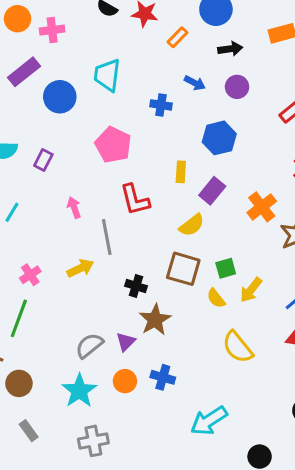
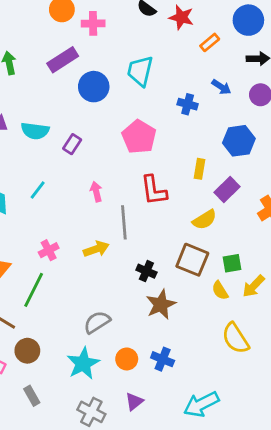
purple triangle: (126, 342) -> (134, 402), moved
gray cross: (93, 441) -> (91, 412), turned 32

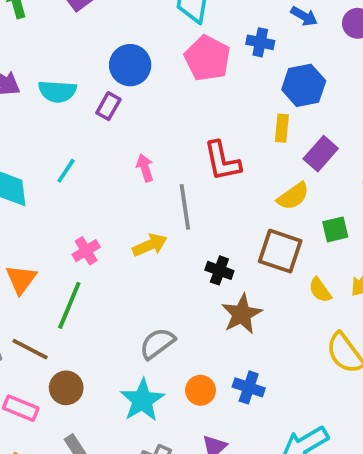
blue circle: (94, 87) -> (130, 65), moved
pink pentagon: (139, 137) -> (207, 58), moved
blue hexagon: (239, 141) -> (304, 85), moved
green square: (232, 263) -> (335, 229), moved

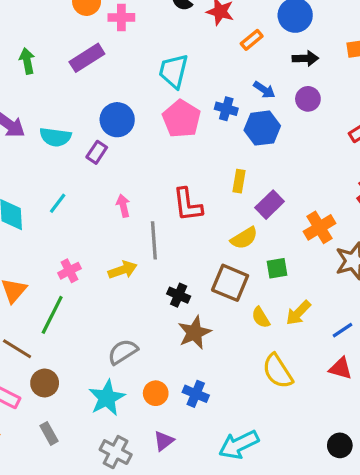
blue hexagon: (304, 85) -> (262, 128), moved

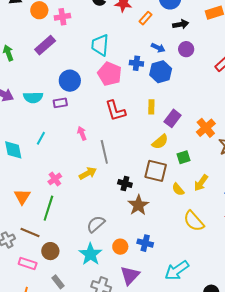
purple rectangle: (97, 152) -> (60, 103), turned 56
red L-shape: (188, 205) -> (115, 111), moved
purple triangle: (164, 441) -> (130, 275), size x1.5

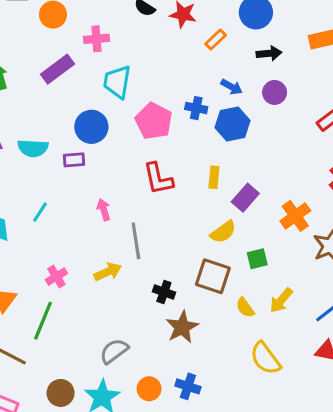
pink cross: (62, 17) -> (96, 39), moved
cyan trapezoid: (100, 45) -> (117, 82), moved
brown circle: (50, 251) -> (61, 393), moved

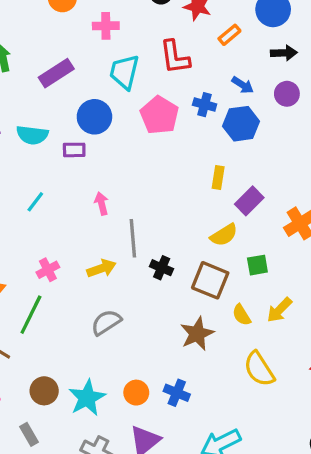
purple rectangle: (58, 69) -> (56, 73), moved
red L-shape: (158, 179) -> (175, 57), moved
black cross: (164, 292) -> (162, 268), moved
brown star: (182, 327) -> (197, 334), moved
gray semicircle: (114, 351) -> (106, 322), moved

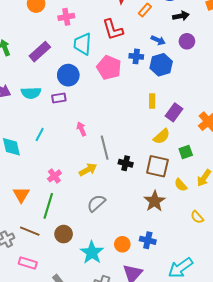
yellow semicircle: (259, 369) -> (197, 217), size x0.6
brown circle: (44, 391) -> (64, 234), moved

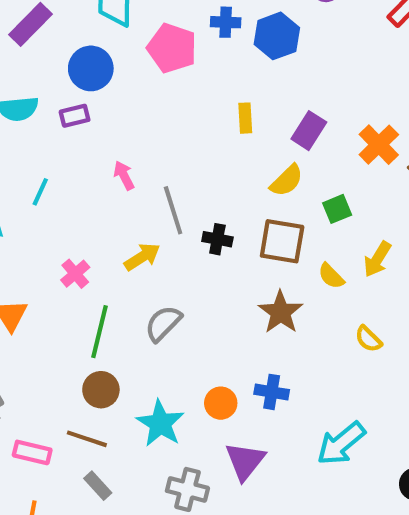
yellow rectangle: (152, 101) -> (245, 118), moved
green line: (48, 206) -> (100, 332), moved
brown line: (30, 231) -> (87, 439), moved

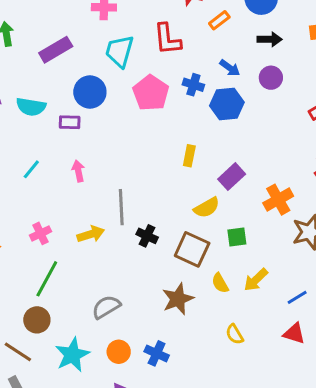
pink arrow: (124, 175) -> (78, 171), moved
gray semicircle: (163, 323) -> (106, 307), moved

